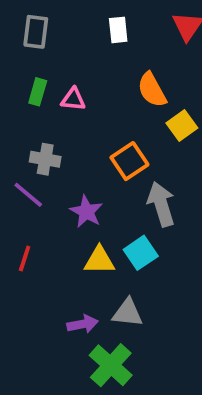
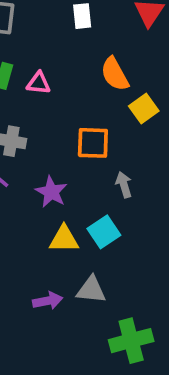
orange square: (129, 161) -> (93, 143), turned 36
gray arrow: (161, 204) -> (124, 185), size x0.6
green cross: (111, 365) -> (131, 341), moved, turned 33

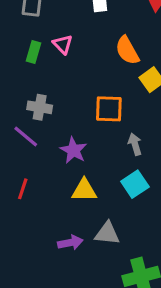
pink triangle: (39, 83) -> (63, 44), moved, turned 40
cyan square: (104, 232) -> (135, 184), moved

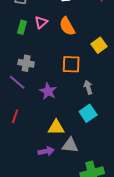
pink triangle: (63, 44) -> (41, 22), turned 32
orange semicircle: (127, 50) -> (67, 26), moved
yellow triangle: (84, 190) -> (56, 127), moved

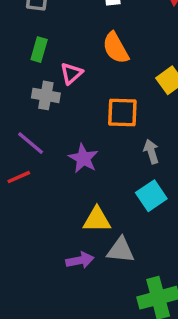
pink triangle: (41, 22) -> (71, 73), moved
gray cross: (26, 63) -> (46, 95), moved
red line: (15, 116) -> (19, 177), moved, turned 48

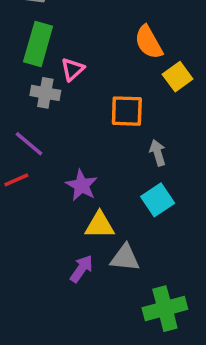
orange semicircle: (116, 48) -> (149, 42), moved
green rectangle: (39, 50) -> (38, 44), size x1.6
purple star: (83, 158) -> (82, 185), moved
purple arrow: (80, 260) -> (82, 269), turned -44

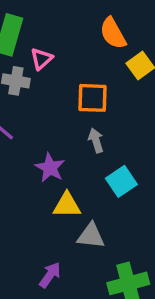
gray arrow: (158, 153) -> (96, 140), moved
purple arrow: (82, 269) -> (50, 275), moved

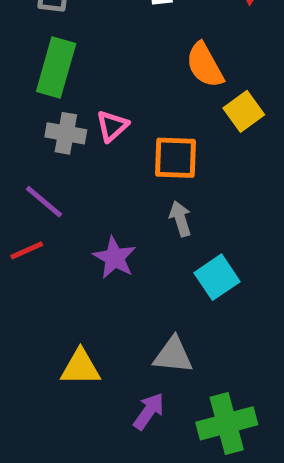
pink triangle: (41, 59) -> (112, 126), moved
yellow triangle: (67, 205) -> (80, 367), moved
purple arrow: (50, 275) -> (149, 411), moved

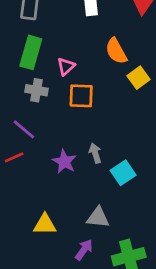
pink triangle: (112, 126) -> (66, 66), moved
orange square: (176, 158) -> (81, 96), moved
gray arrow: (180, 219) -> (95, 153), moved

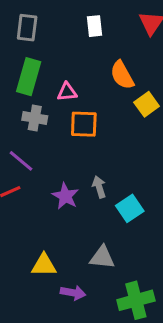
pink triangle: (66, 66) -> (67, 92), turned 36
purple arrow: (84, 250) -> (73, 293), moved, turned 65

